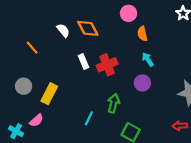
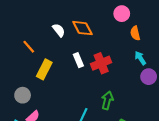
purple circle: (142, 83) -> (149, 77), moved
gray circle: (24, 86) -> (23, 95), moved
yellow rectangle: (49, 94) -> (44, 69), moved

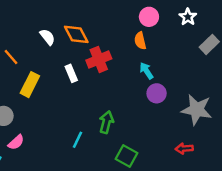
pink circle: (122, 14) -> (149, 17), moved
red cross: (101, 63) -> (99, 59), moved

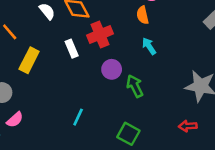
purple circle: (157, 93) -> (112, 69), moved
green arrow: (106, 122) -> (135, 86), moved, turned -40

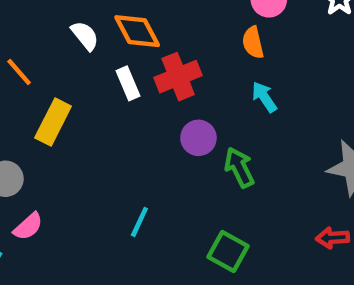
white rectangle: (72, 49) -> (128, 83), moved

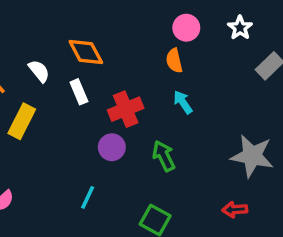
white semicircle: (85, 36) -> (39, 71), moved
red cross: (178, 77) -> (126, 109), moved
purple circle: (198, 138) -> (112, 147), moved

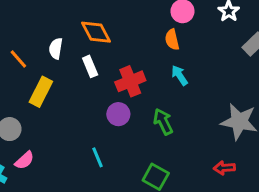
white semicircle: (39, 71) -> (56, 49), turned -132
cyan line: (88, 197) -> (97, 157), turned -48

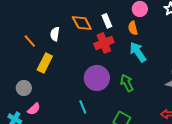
white rectangle: (90, 66) -> (107, 21), moved
cyan arrow: (180, 75) -> (138, 52), size x1.5
red cross: (130, 81) -> (104, 43), moved
purple circle: (118, 114) -> (97, 78), size x1.6

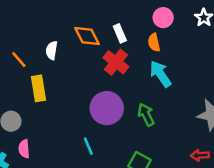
red cross: (104, 43) -> (116, 62), turned -30
yellow rectangle: (45, 63) -> (39, 88), turned -36
pink semicircle: (34, 109) -> (24, 149), turned 128

